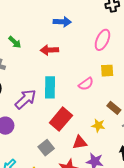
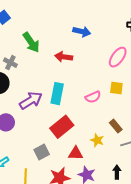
green arrow: (15, 42) -> (31, 42), size x1.5

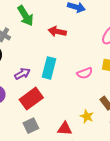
purple arrow: (31, 100) -> (22, 74), size x0.7
red rectangle: (62, 127) -> (31, 99), moved

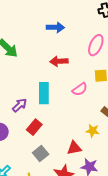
red arrow: (57, 32) -> (59, 61), moved
red rectangle: (31, 99) -> (34, 127), size x0.7

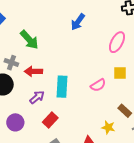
blue arrow: (55, 27) -> (78, 22), turned 120
red arrow: (59, 61) -> (33, 71), moved

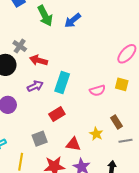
blue arrow: (78, 22) -> (73, 20), moved
green arrow: (29, 40) -> (45, 16), moved
red rectangle: (50, 120) -> (57, 114), moved

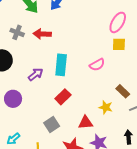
gray cross: (20, 46) -> (17, 32), moved
red arrow: (39, 60) -> (42, 34), moved
yellow square: (122, 84) -> (119, 44), moved

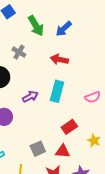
red arrow: (42, 34) -> (59, 59), moved
red rectangle: (63, 97) -> (69, 127), moved
red triangle: (86, 123) -> (63, 151), moved

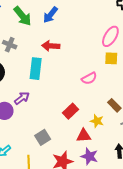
cyan rectangle: (57, 91) -> (36, 69), moved
purple arrow: (30, 97) -> (22, 98), moved
red triangle: (63, 151) -> (84, 136), moved

